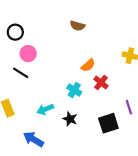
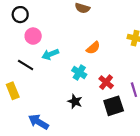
black line: (21, 73) -> (26, 65), moved
red cross: (101, 82) -> (106, 82), moved
cyan arrow: (45, 109) -> (50, 54), moved

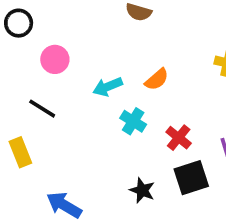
black circle: (20, 15) -> (19, 23), moved
cyan arrow: (50, 54) -> (108, 87), moved
black star: (75, 101) -> (142, 190), moved

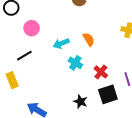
orange semicircle: (157, 79) -> (89, 39), turned -80
black line: (42, 109) -> (24, 56), turned -63

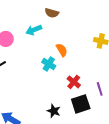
cyan arrow: (61, 43) -> (34, 30), moved
cyan cross: (75, 63) -> (49, 64), moved

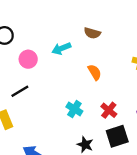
brown semicircle: (52, 13) -> (92, 33), moved
cyan cross: (49, 64) -> (74, 109), moved

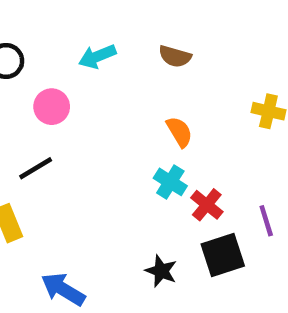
cyan arrow: (61, 49) -> (97, 56), moved
cyan cross: (74, 109) -> (170, 182), moved

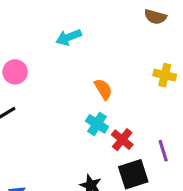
cyan arrow: (97, 56) -> (69, 37), moved
brown semicircle: (175, 56) -> (155, 17), moved

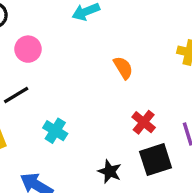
cyan cross: (97, 124) -> (55, 131), moved

